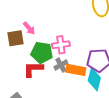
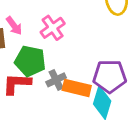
pink cross: (61, 45) -> (53, 28), moved, turned -30

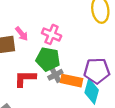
pink cross: (53, 28) -> (52, 34), turned -30
green pentagon: (30, 61) -> (48, 59), moved

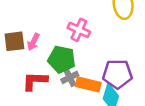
pink arrow: (22, 34) -> (33, 42), moved, turned 64
pink cross: (52, 34) -> (79, 30), moved

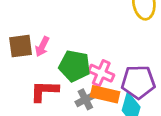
pink cross: (79, 30) -> (101, 73), moved
gray cross: (70, 77) -> (85, 99), moved

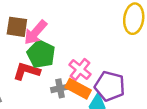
pink arrow: (42, 47) -> (35, 32), size x1.5
green pentagon: (75, 66) -> (41, 54), moved

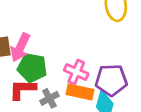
gray cross: (60, 88) -> (49, 98), moved

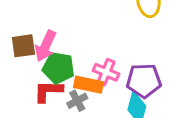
orange rectangle: (80, 92) -> (88, 85), moved

